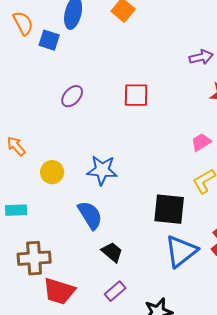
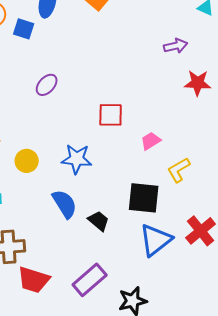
red square: (136, 95) -> (111, 115), moved
pink trapezoid: (201, 142) -> (151, 141), moved
black trapezoid: (112, 252) -> (99, 221), moved
purple rectangle: (115, 291) -> (90, 280), size x1.6

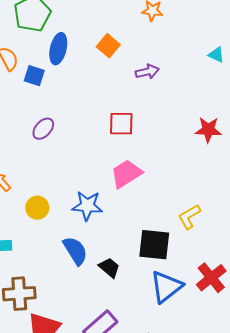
purple arrow: (176, 46) -> (147, 72), moved
purple ellipse: (47, 85) -> (43, 129), moved
red square: (111, 115) -> (121, 124), moved
pink trapezoid: (151, 141) -> (126, 174), moved, size x1.6

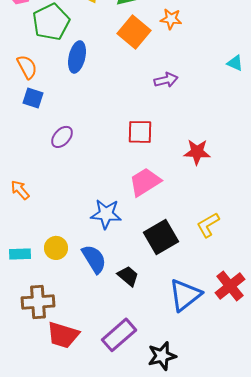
orange square: (108, 46) -> (134, 32), moved, size x1.4
blue square: (34, 76) -> (33, 98), moved
red star: (208, 130) -> (197, 152), moved
yellow circle: (37, 208) -> (56, 248), moved
black square: (154, 245) -> (161, 237), moved, turned -36

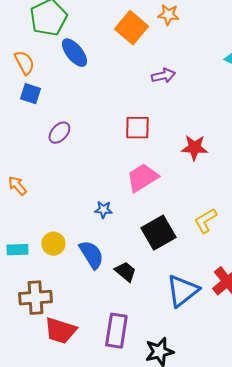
blue ellipse: (77, 57) -> (74, 53), turned -52
blue star: (106, 214) -> (103, 210), size x0.6
purple rectangle: (119, 335) -> (116, 331), turned -40

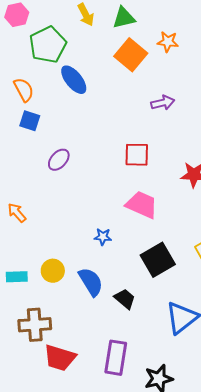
pink trapezoid: (142, 178) -> (142, 205), turned 56

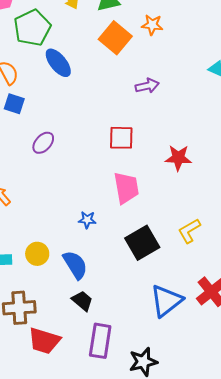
pink trapezoid: (142, 205) -> (126, 188), turned 56
black trapezoid: (125, 299) -> (82, 301), moved

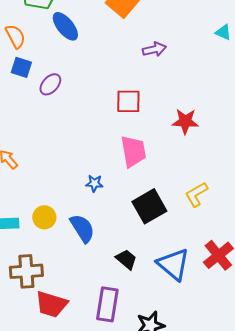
purple ellipse: (43, 143) -> (50, 84), moved
black trapezoid: (82, 301) -> (126, 259), moved
blue triangle: (166, 301) -> (173, 264), turned -42

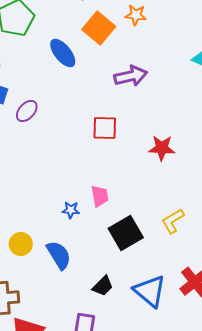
blue ellipse: (65, 26) -> (63, 53), moved
purple arrow: (154, 49) -> (131, 76), size x1.4
pink trapezoid: (133, 151) -> (100, 196), moved, size x0.7
black trapezoid: (126, 259) -> (103, 286), turned 95

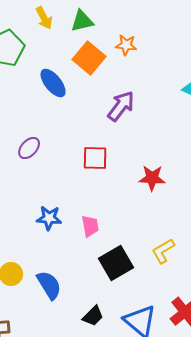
purple arrow: (131, 76) -> (121, 106), turned -40
purple ellipse: (27, 111) -> (29, 148), moved
blue star: (71, 210) -> (49, 218), moved, size x1.4

